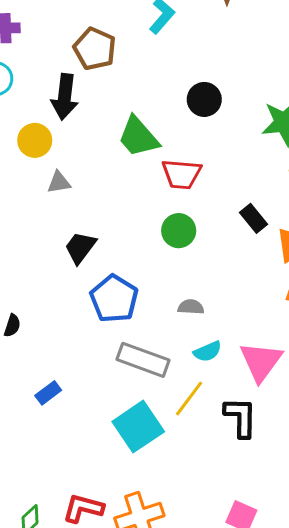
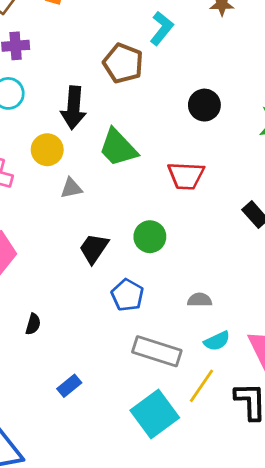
brown pentagon: (95, 49) -> (123, 63), moved
green trapezoid: (138, 137) -> (118, 148), moved
green circle: (179, 231) -> (150, 237), moved
blue pentagon: (114, 299) -> (127, 295), size x0.7

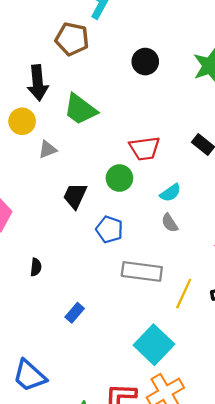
red trapezoid: (186, 176) -> (145, 148), moved
gray semicircle: (200, 300) -> (170, 223), turned -114
cyan semicircle: (217, 341) -> (170, 193), moved
cyan square: (155, 414) -> (154, 345), moved

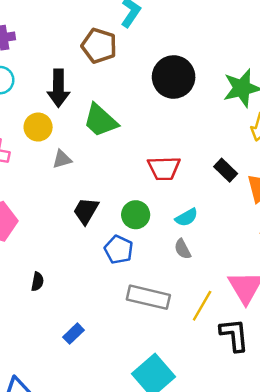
black circle: (145, 62) -> (174, 77), size x1.5
green circle: (119, 178) -> (136, 215), moved
yellow line: (184, 294) -> (202, 306), moved

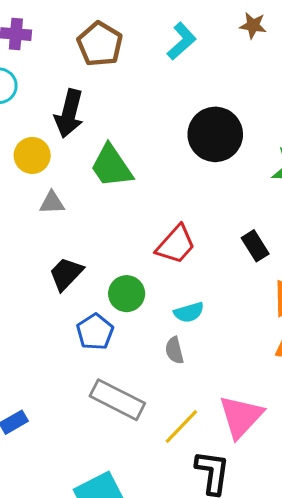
brown pentagon: (99, 46) -> (100, 44), moved
red trapezoid: (164, 168) -> (176, 244), turned -60
black rectangle: (226, 170) -> (255, 246), moved

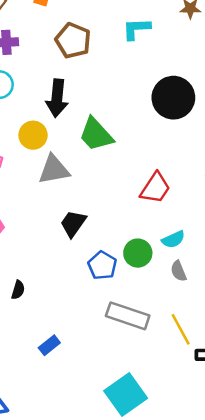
cyan L-shape: (182, 41) -> (136, 29), turned -132
gray triangle: (52, 203) -> (54, 170), size x1.6
green circle: (127, 294) -> (138, 253), moved
gray semicircle: (174, 350) -> (179, 271), moved
yellow line: (181, 426) -> (181, 329), turned -64

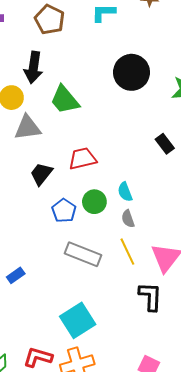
red trapezoid: (155, 188) -> (82, 159), moved, turned -140
cyan semicircle: (173, 239) -> (125, 192), turned 90
yellow line: (181, 329) -> (127, 252), moved

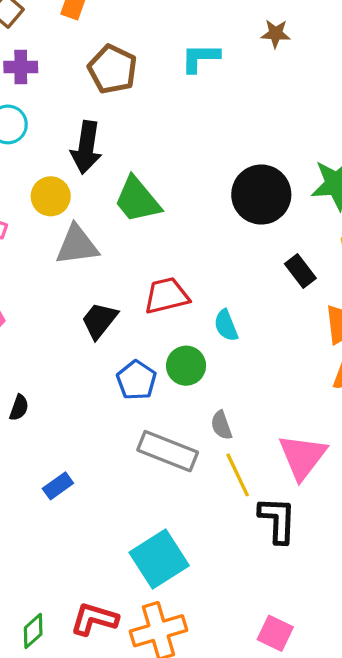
black circle: (132, 72) -> (261, 195), moved
cyan semicircle: (125, 192) -> (226, 325), moved
gray semicircle: (128, 219) -> (221, 425), moved
yellow line: (127, 252) -> (238, 475), moved

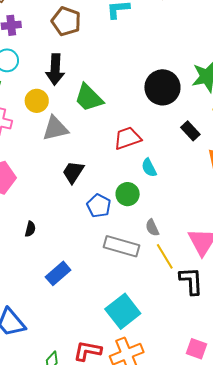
red trapezoid: (166, 296) -> (127, 138), moved
blue rectangle: (58, 486) -> (58, 273), size x1.4

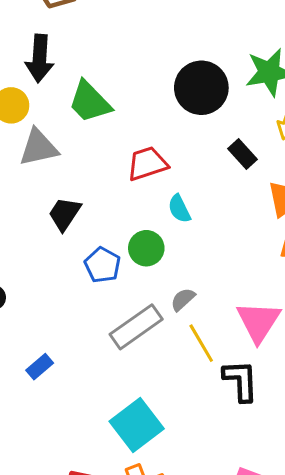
gray semicircle: (152, 228) -> (183, 299), turned 72
gray rectangle: (122, 246) -> (136, 327), turned -52
blue rectangle: (58, 273) -> (40, 367), size x0.7

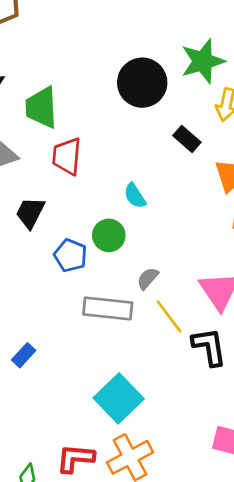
green trapezoid: (90, 102) -> (41, 107), turned 48
red trapezoid: (147, 164) -> (67, 156), moved, turned -60
gray rectangle: (136, 327) -> (108, 308), turned 48

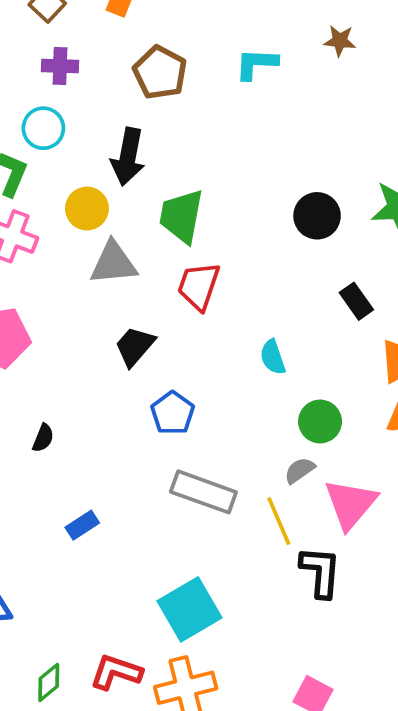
black circle: (142, 83) -> (317, 216), size x0.7
green circle: (109, 235) -> (320, 421), moved
gray semicircle: (148, 278) -> (300, 470), moved

